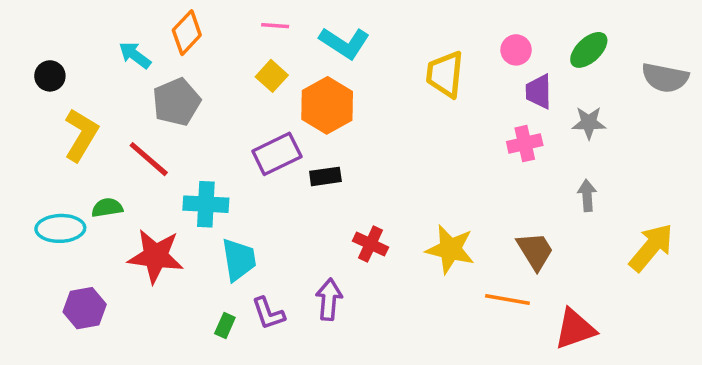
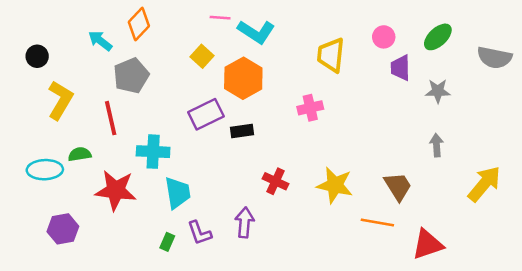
pink line: (275, 26) -> (220, 18), moved
pink cross: (525, 144) -> (310, 108), moved
red line: (149, 159) -> (111, 118), turned 36

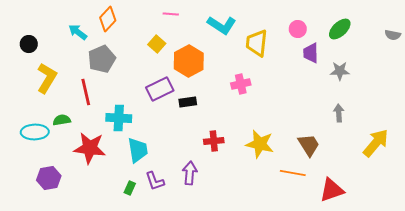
cyan L-shape: (256, 32) -> (222, 25), moved
gray semicircle: (495, 58) -> (393, 35), moved, size x0.6
red cross: (275, 181) -> (214, 141), turned -30

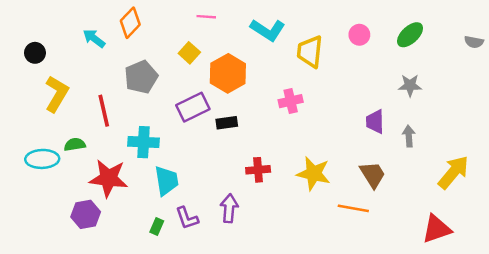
purple trapezoid: (311, 53) -> (375, 122), moved
gray pentagon: (102, 59) -> (141, 77), moved
purple hexagon: (49, 178) -> (86, 214), moved
red triangle: (332, 190) -> (437, 229), moved

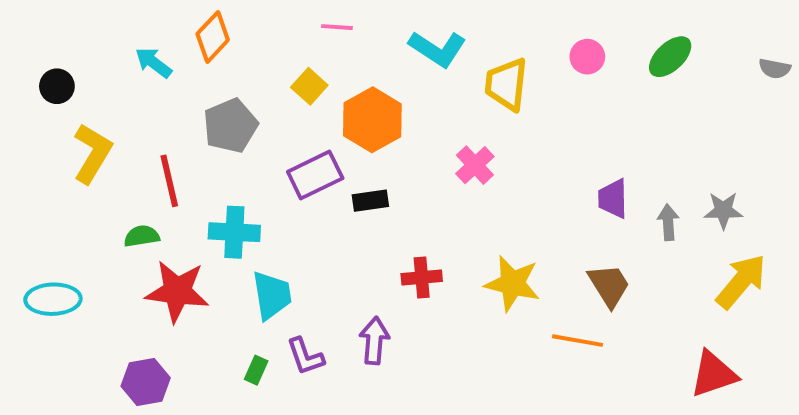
gray star: (410, 85) -> (723, 210), moved
pink cross: (291, 101) -> (475, 165), turned -30
green semicircle: (75, 144) -> (142, 236), moved
cyan ellipse: (42, 159) -> (53, 299), moved
purple hexagon: (86, 214) -> (146, 382), moved

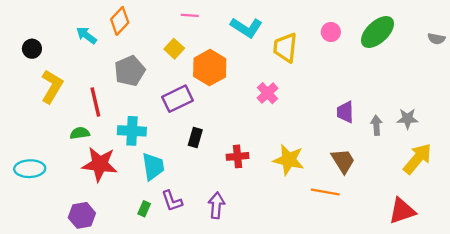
green ellipse: (670, 57) -> (377, 32), size x1.4
black rectangle: (370, 201) -> (195, 138), moved, turned -66
purple arrow: (374, 341) -> (216, 205), moved

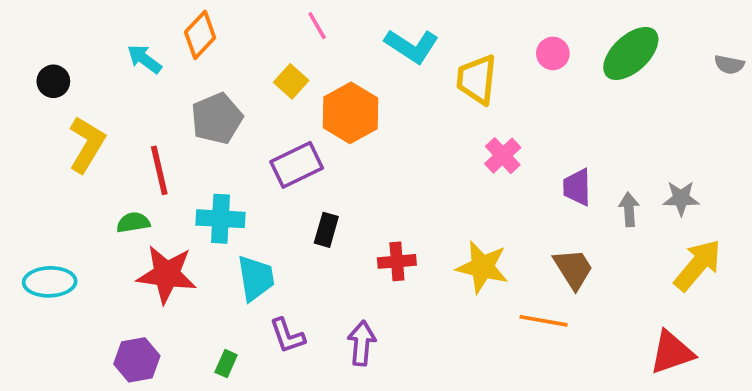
pink line: (190, 15) -> (317, 26), turned 56
pink cross: (267, 93) -> (503, 156), moved
green rectangle: (144, 209) -> (226, 364), moved

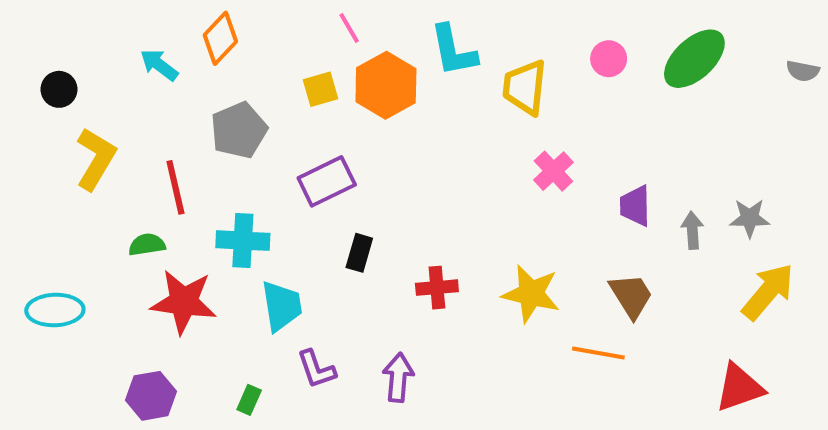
cyan L-shape: (412, 46) -> (453, 51), turned 46
yellow square: (291, 81) -> (321, 89), turned 32
orange hexagon: (350, 113) -> (386, 85), moved

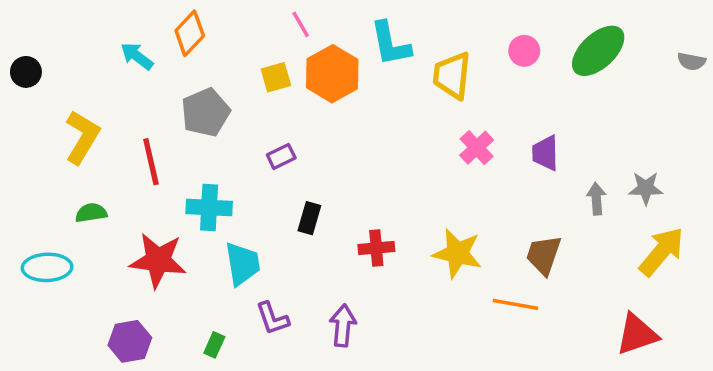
black circle: (59, 89) -> (26, 72), moved
purple rectangle: (327, 181) -> (281, 156), size x0.6
purple trapezoid: (635, 206) -> (545, 153), moved
green semicircle: (147, 245) -> (91, 213), moved
brown trapezoid: (631, 296) -> (544, 255), turned -129

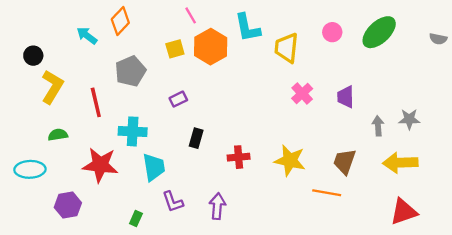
black circle: (26, 72) -> (33, 56), moved
yellow arrow: (662, 252) -> (400, 163), moved, turned -132
purple hexagon: (130, 341) -> (68, 205), moved

